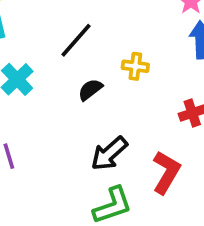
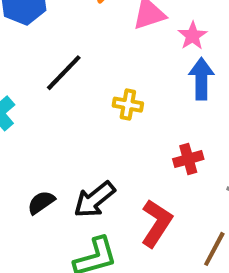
black semicircle: (90, 90) -> (41, 202), moved

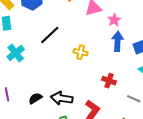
red cross: (188, 159) -> (109, 81), turned 32
black arrow: (94, 200) -> (62, 98), turned 45

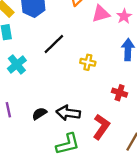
pink star: (114, 20) -> (124, 16), moved

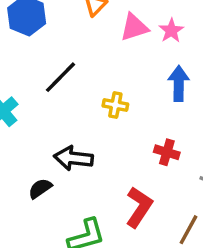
black arrow: (68, 113) -> (73, 158), moved

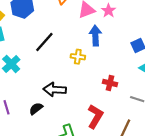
blue arrow: (179, 83) -> (95, 36), moved

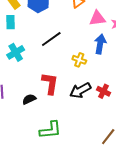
black arrow: (55, 90) -> (80, 90), moved, turned -45
red L-shape: (95, 116) -> (50, 83), moved, turned -35

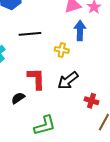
black line: (51, 39) -> (30, 34), turned 40
red cross: (103, 91) -> (91, 101), moved

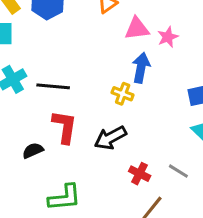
black line: (30, 34) -> (53, 86), moved
yellow cross: (62, 50) -> (123, 94), moved

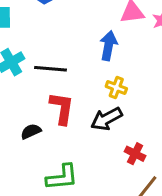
blue arrow: (141, 68) -> (108, 46), moved
yellow cross: (123, 94) -> (116, 88), moved

